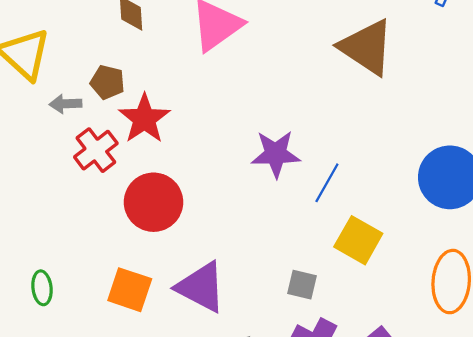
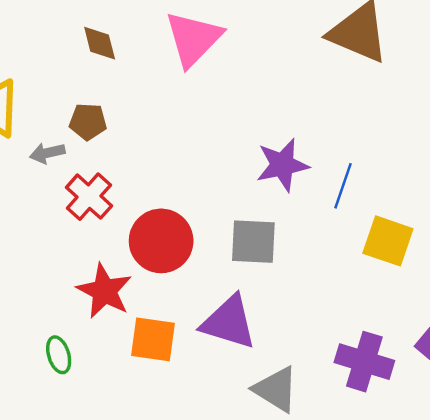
red star: (144, 119) -> (104, 291), moved
gray square: (302, 285) -> (253, 242), moved, size x1.5

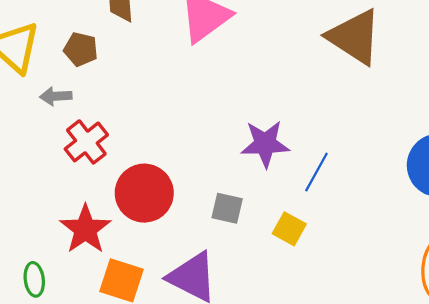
brown pentagon: (88, 122) -> (81, 49), moved
yellow square: (388, 241) -> (289, 229), moved, size x0.7
gray square: (253, 242) -> (227, 208), size x0.7

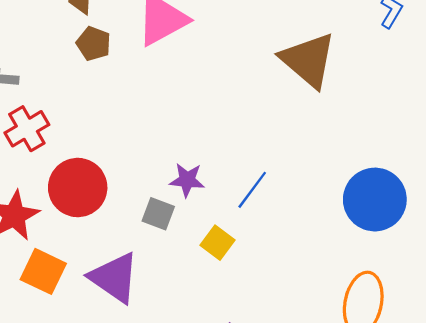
brown pentagon: (81, 49) -> (94, 44), moved
purple star: (265, 144) -> (187, 180), moved, size x0.7

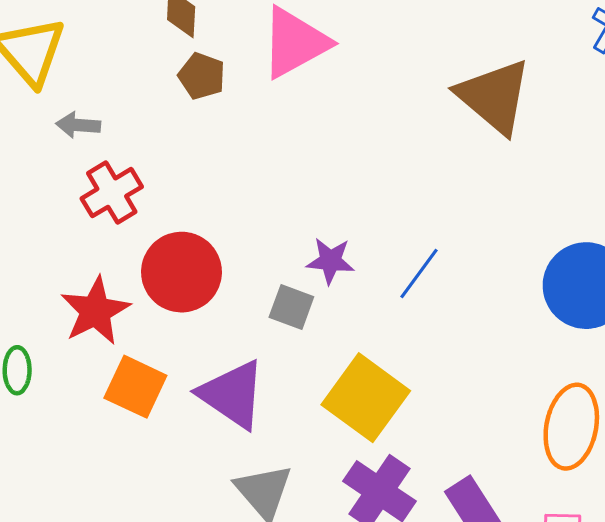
yellow square: (217, 243) -> (366, 398), moved, size x1.8

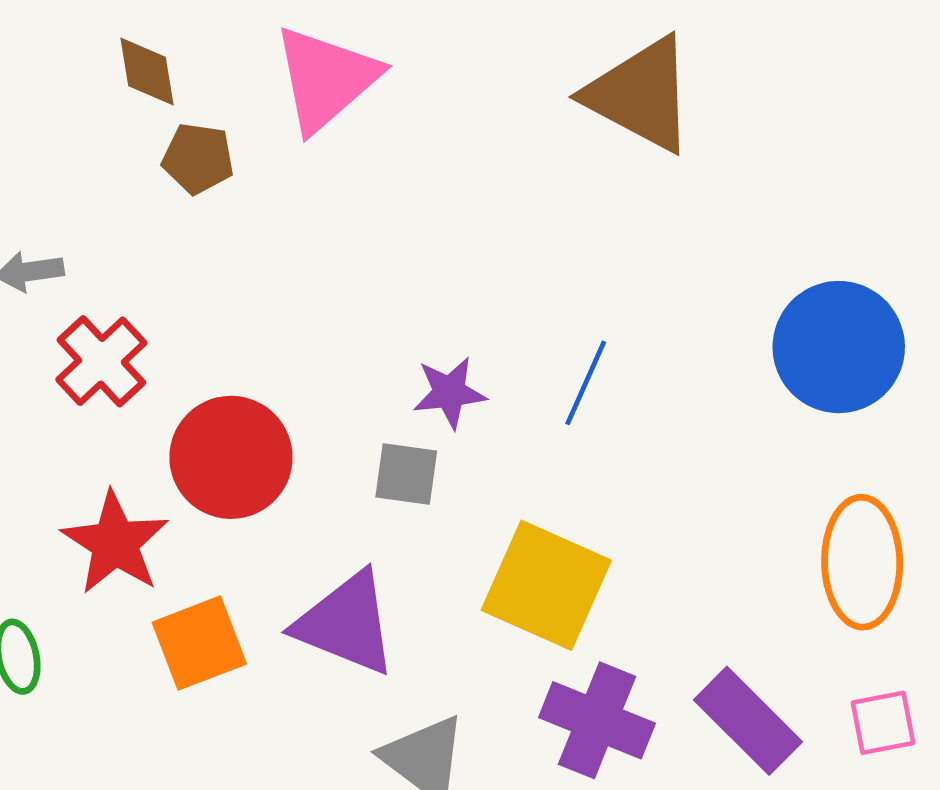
orange square: (135, 387) -> (199, 643), turned -34

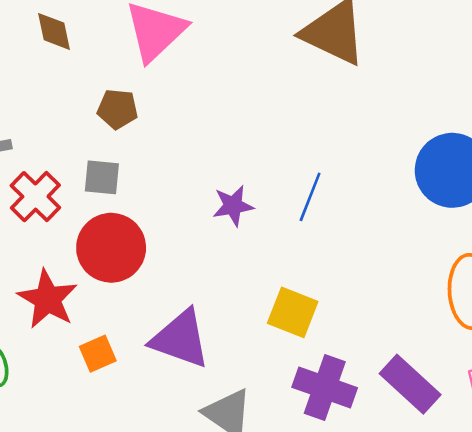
brown pentagon: (198, 158) -> (118, 109), moved
gray square: (406, 474) -> (102, 177), moved
yellow square: (546, 585) -> (293, 312), size x0.7
orange square: (199, 643) -> (98, 354), size x0.7

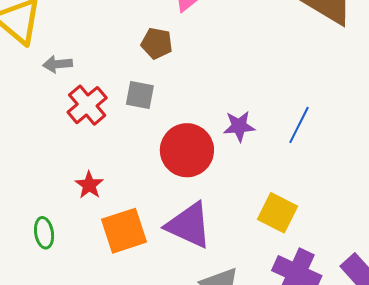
red circle: (111, 248) -> (187, 150), moved
red star: (48, 299) -> (89, 185), size x0.6
orange square: (98, 354) -> (124, 231), size x1.6

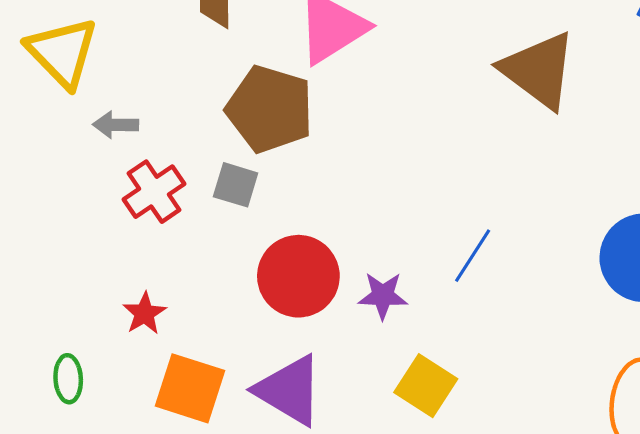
brown pentagon: (157, 43) -> (270, 109), size x1.8
purple star: (239, 126) -> (383, 296), moved
orange square: (124, 231) -> (190, 388), turned 30

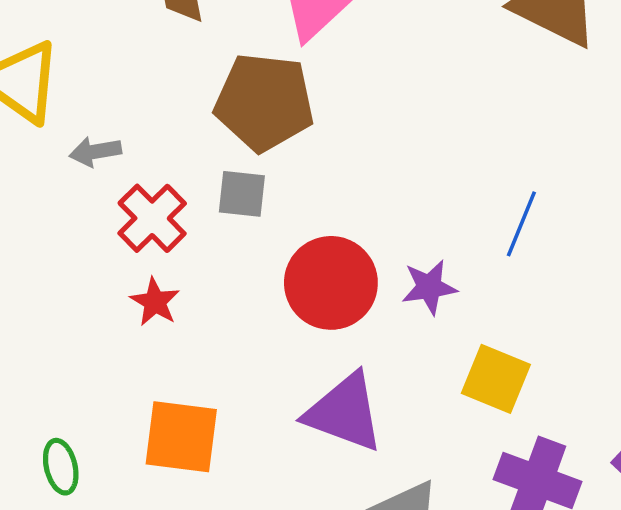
red star: (144, 313) -> (155, 302), moved
green ellipse: (68, 379) -> (61, 467), moved
orange square: (190, 388) -> (181, 437), moved

